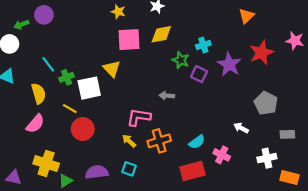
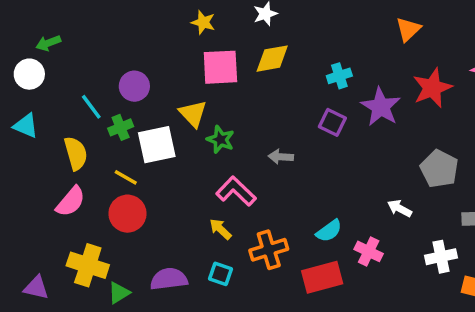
purple circle: (44, 15) -> (134, 86), moved
green star: (181, 60) -> (220, 140), moved
pink L-shape: (139, 117) -> (236, 191), turned 35
red circle: (83, 129) -> (127, 214), moved
orange cross: (159, 141) -> (269, 250), moved

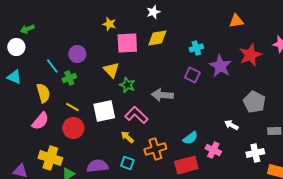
yellow star: (203, 22) -> (109, 24), moved
orange triangle: (408, 29) -> (236, 21), turned 35
white square: (157, 145) -> (104, 111), moved
gray arrow: (281, 157) -> (162, 95), size x1.5

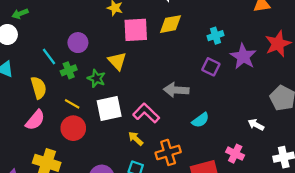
green star: (127, 85) -> (96, 78), moved
cyan semicircle: (190, 138) -> (200, 120), moved

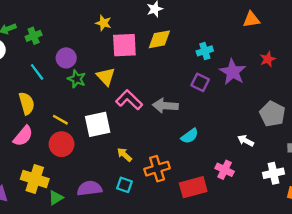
red star: (278, 44) -> (268, 59), size x0.6
green cross: (69, 70) -> (34, 36), moved
green star: (96, 78) -> (77, 79), moved
pink L-shape: (146, 113) -> (129, 100), moved

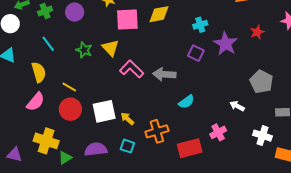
purple circle: (66, 58) -> (75, 12), moved
white square: (98, 124) -> (104, 111), moved
pink cross: (225, 170) -> (218, 132), turned 35
white cross: (274, 173) -> (262, 136), turned 30

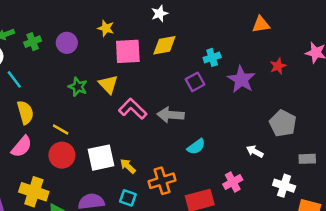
cyan line: (48, 44) -> (14, 79), moved
purple square: (196, 53) -> (195, 82), moved, turned 35

